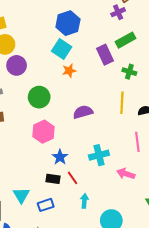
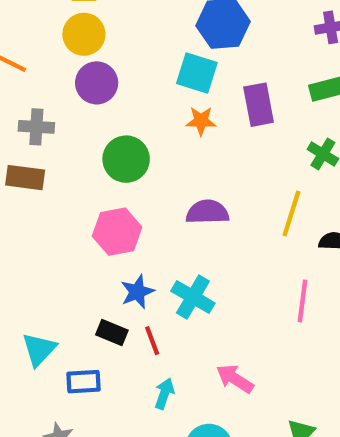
cyan square: (62, 49) -> (197, 73), turned -30
purple rectangle: (105, 55) -> (259, 105), moved
cyan cross: (99, 155) -> (193, 297), moved, turned 30
pink arrow: (126, 174) -> (235, 379), moved

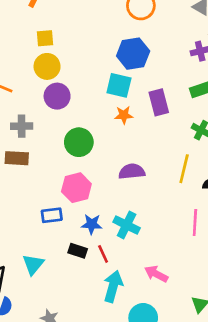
blue star: (137, 292) -> (92, 224), turned 30
blue rectangle: (83, 382) -> (52, 215), moved
cyan arrow: (164, 394) -> (113, 286), size x1.6

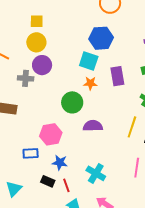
gray cross: (22, 126) -> (26, 78), moved
green circle: (79, 142) -> (72, 102), moved
cyan cross: (127, 225) -> (96, 173), moved

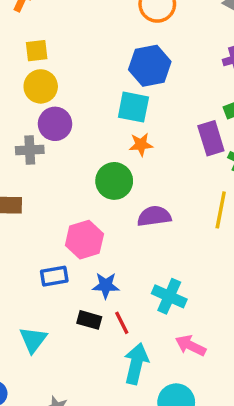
purple rectangle: (117, 76) -> (211, 138), moved

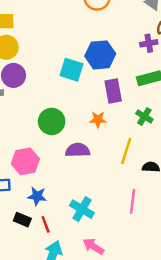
blue hexagon: (150, 66) -> (100, 55), moved
purple rectangle: (211, 138) -> (113, 91), moved
orange star: (141, 145) -> (98, 120), moved

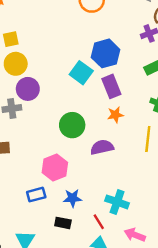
cyan square: (71, 70) -> (81, 73), turned 30
purple rectangle: (113, 91) -> (111, 86), moved
red line: (46, 224) -> (99, 222), moved

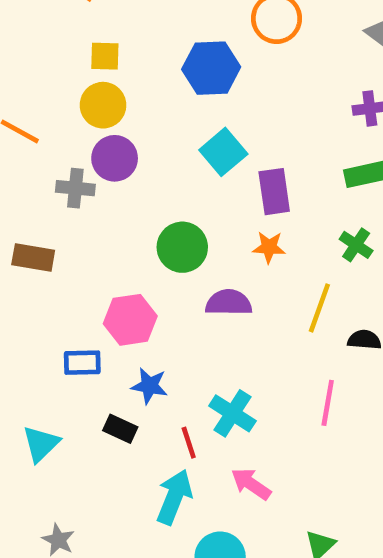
blue hexagon: (106, 53) -> (211, 68), moved

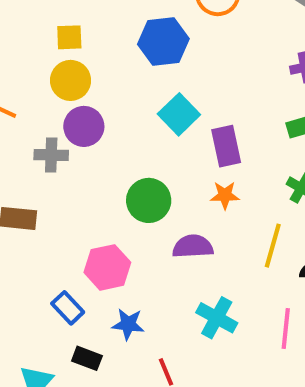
blue rectangle: (82, 363) -> (68, 308), turned 52
cyan cross: (232, 413) -> (217, 318), moved
black rectangle: (120, 429) -> (87, 358), moved

